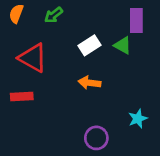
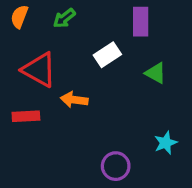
purple rectangle: (136, 21) -> (141, 22), moved
green triangle: (123, 45) -> (156, 73), moved
orange arrow: (89, 83) -> (74, 100), moved

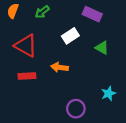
purple rectangle: (141, 22) -> (92, 14), turned -66
orange arrow: (74, 100) -> (60, 67), moved
red rectangle: (26, 116) -> (27, 76), moved

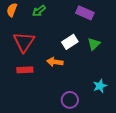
white rectangle: (70, 36) -> (70, 42), moved
red triangle: (26, 46) -> (24, 42), turned 35
green triangle: (102, 48) -> (94, 44), turned 48

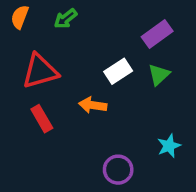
purple rectangle: (85, 13) -> (157, 34), moved, turned -60
red triangle: (24, 42) -> (40, 71), turned 40
red rectangle: (25, 70) -> (42, 119), turned 63

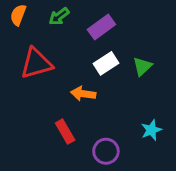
purple rectangle: (157, 34) -> (101, 27), moved
red rectangle: (42, 119) -> (65, 132), moved

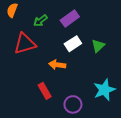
green arrow: (59, 16) -> (40, 21), moved
cyan star: (151, 130) -> (104, 90), size x1.5

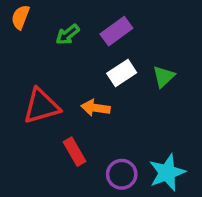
red triangle: (25, 44) -> (41, 106), moved
cyan star: (104, 90) -> (167, 173), moved

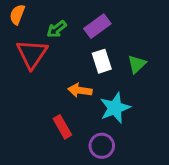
white rectangle: (122, 73) -> (102, 61), turned -75
red triangle: (41, 106) -> (32, 54), moved, turned -40
cyan star: (167, 173) -> (115, 108), moved

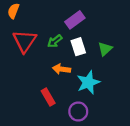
green arrow: (57, 29) -> (55, 41), moved

